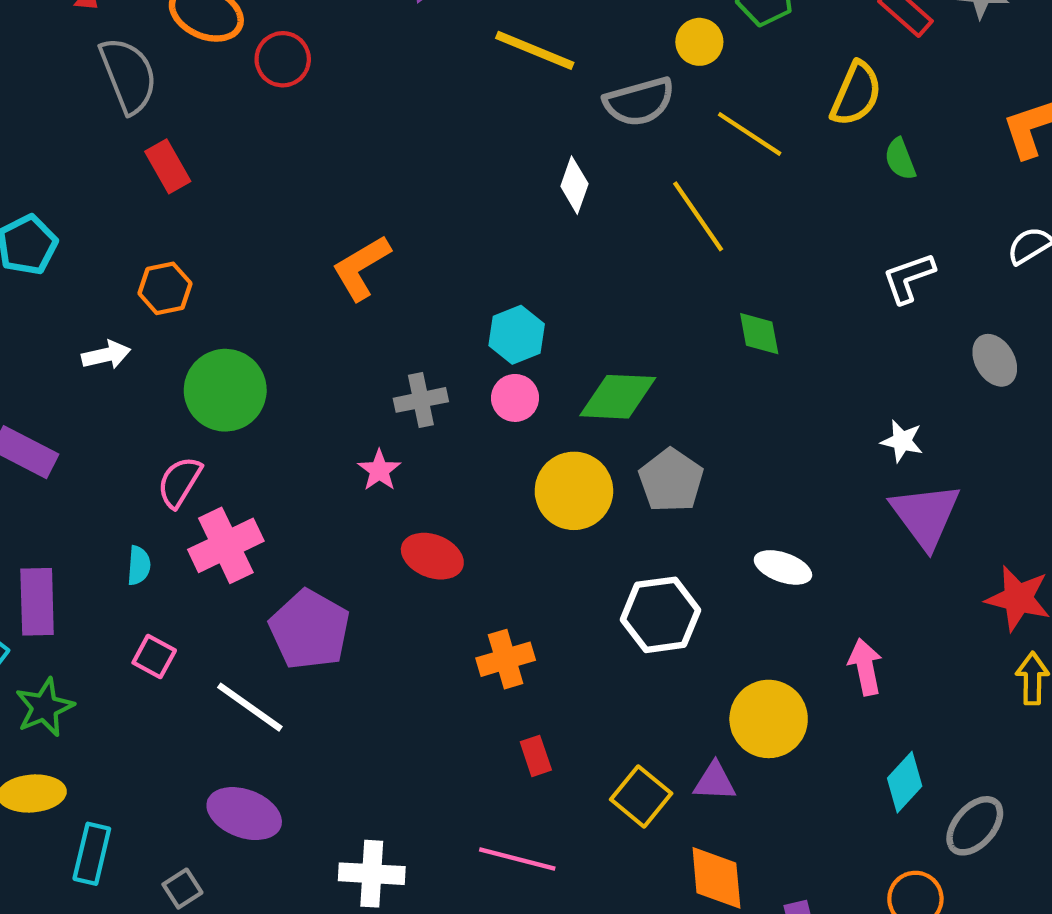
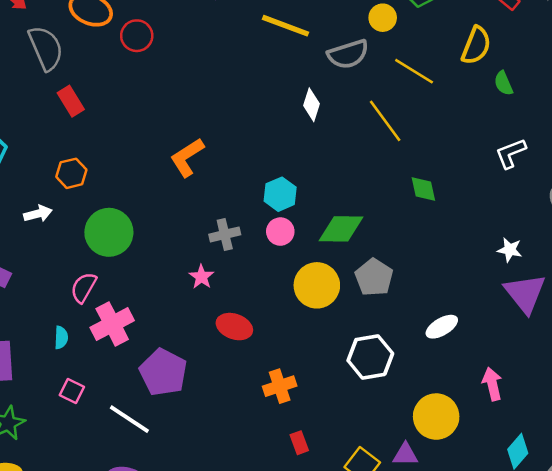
white ellipse: (783, 567) -> (442, 327), turned -48

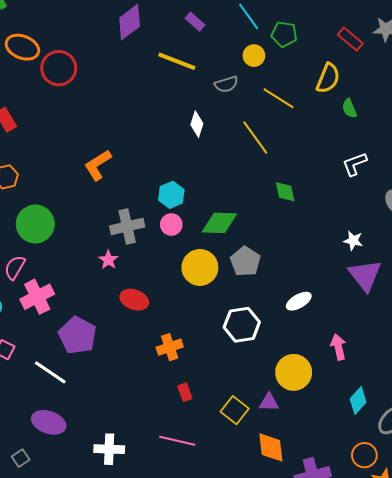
red circle: (137, 36) -> (59, 68), size x1.4
gray semicircle: (348, 54) -> (226, 84), size x0.7
gray cross: (225, 234) -> (127, 226), size x1.4

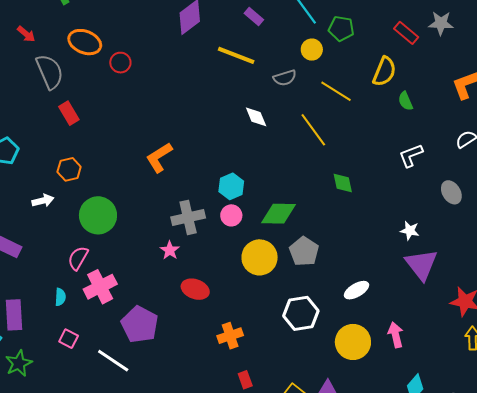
red circle: (59, 68) -> (120, 63), size x0.6
white diamond: (197, 124) -> (256, 117), turned -40
yellow circle: (294, 372) -> (353, 342), moved

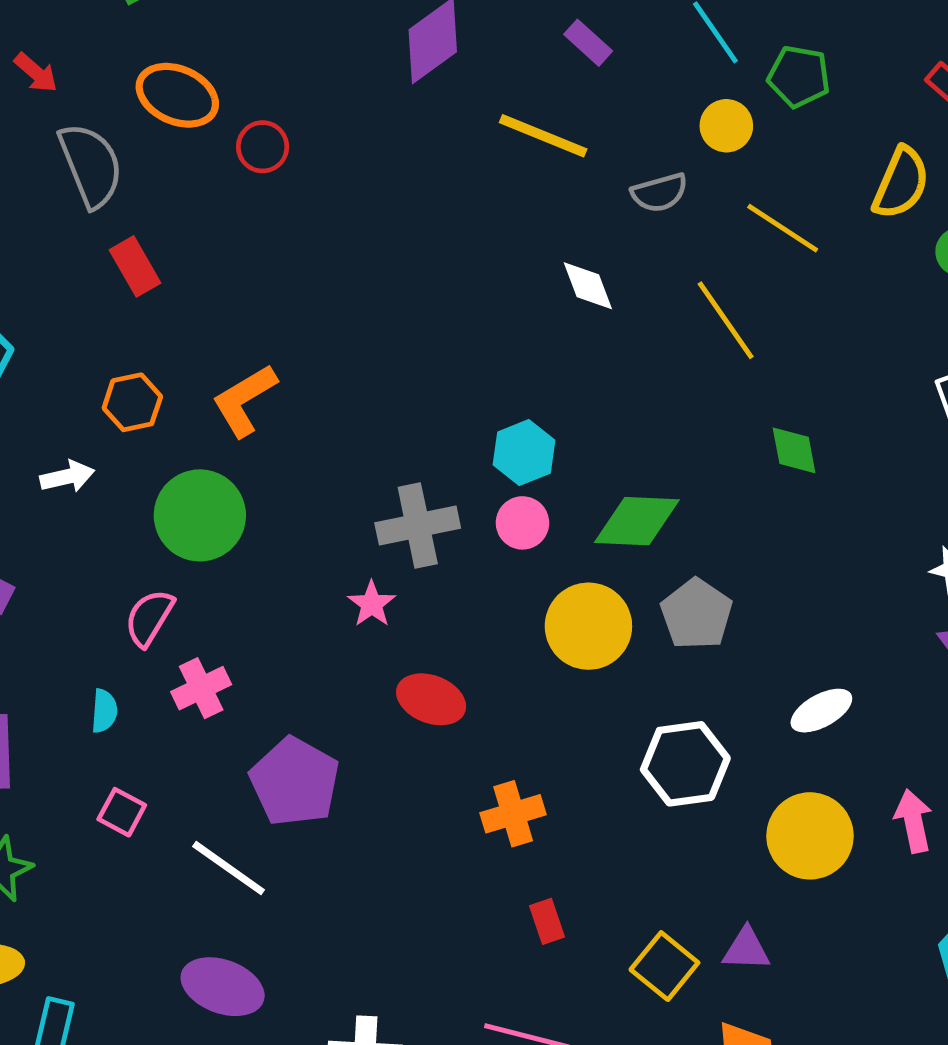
orange L-shape: (159, 157) -> (244, 400), moved
pink cross: (100, 287) -> (201, 688), size x0.7

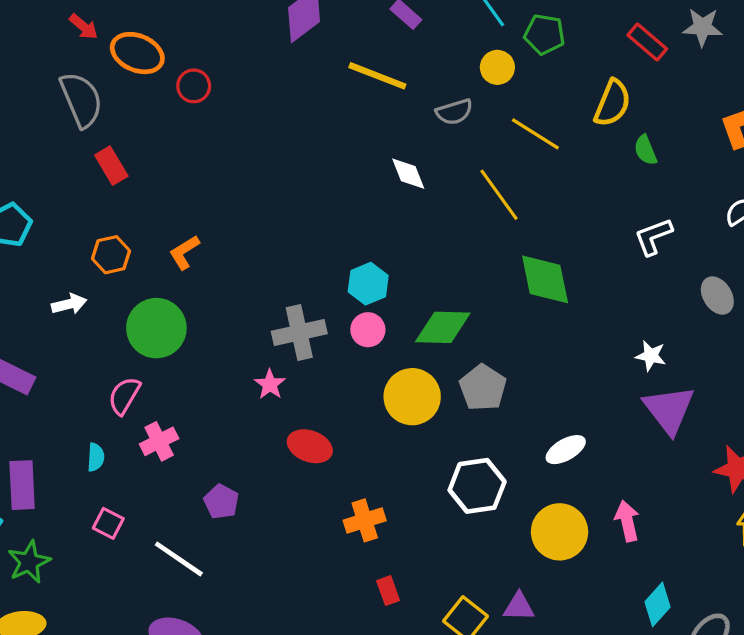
red arrow: (36, 73) -> (84, 27), moved
orange L-shape: (244, 400) -> (184, 252), size x0.7
green diamond: (794, 450) -> (545, 279), size x1.6
purple pentagon: (295, 782) -> (221, 502), size x0.6

